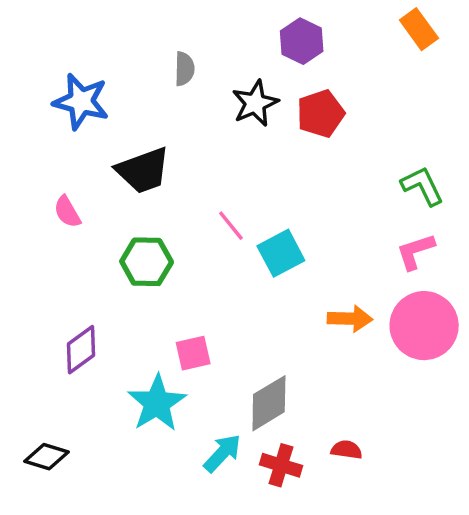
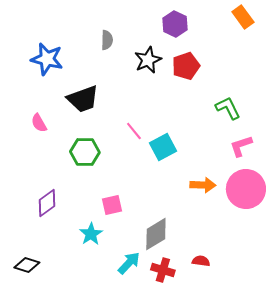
green L-shape: (422, 186) -> (228, 108), moved
cyan star: (157, 403) -> (91, 234), size x0.7

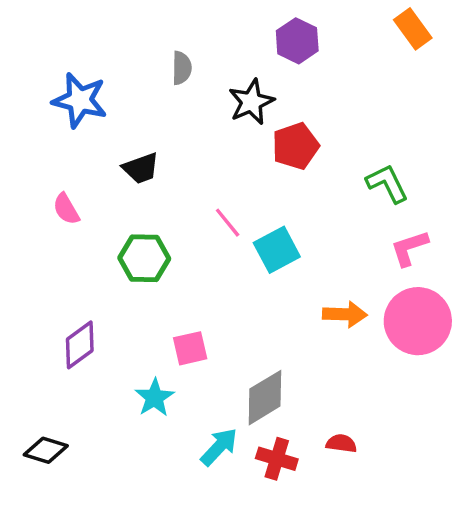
red pentagon: (186, 66) -> (295, 146), moved
black trapezoid: (83, 99) -> (141, 168), size x0.7

